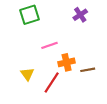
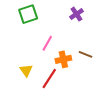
pink line: (50, 45) -> (47, 43), turned -42
brown line: (88, 70) -> (86, 54), moved, turned 32

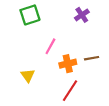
brown line: (86, 54) -> (92, 58), turned -32
red line: (49, 78) -> (70, 91), moved

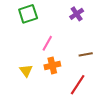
orange cross: (68, 64) -> (52, 65), moved
red line: (70, 91) -> (78, 85), moved

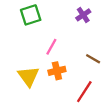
brown line: (86, 54) -> (93, 59), turned 40
yellow triangle: (26, 71) -> (28, 76), size x1.5

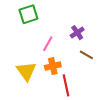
purple cross: (83, 15) -> (77, 33), moved
red line: (84, 92) -> (66, 85), moved, turned -45

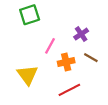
orange cross: (53, 66) -> (66, 62), moved
red line: (66, 85) -> (69, 90), turned 75

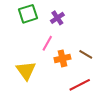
purple cross: (81, 34) -> (57, 18), moved
red line: (69, 90) -> (80, 85), moved

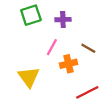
purple cross: (57, 18) -> (63, 20), turned 32
brown line: (86, 54) -> (88, 48), moved

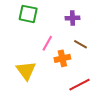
green square: (31, 15) -> (28, 14), turned 30
purple cross: (63, 20) -> (72, 18), moved

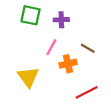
purple cross: (72, 18) -> (61, 20), moved

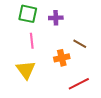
pink line: (51, 47) -> (32, 41), moved, turned -35

